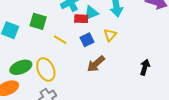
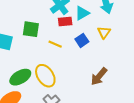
red rectangle: (81, 19) -> (65, 22), moved
brown arrow: (96, 64) -> (99, 76), moved

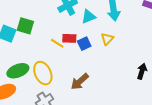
red rectangle: (65, 22) -> (69, 38), moved
green square: (31, 29) -> (25, 26), moved
brown arrow: (99, 76) -> (80, 82), moved

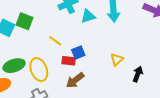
red rectangle: (69, 38) -> (69, 61), moved
yellow triangle: (107, 39) -> (117, 59), moved
blue square: (84, 44) -> (78, 52), moved

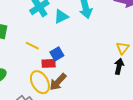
yellow triangle: (117, 59) -> (123, 48), moved
yellow ellipse: (39, 69) -> (40, 82), moved

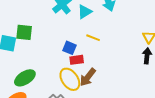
yellow line: (32, 46) -> (93, 38), moved
blue square: (57, 54) -> (69, 48), moved, turned -32

